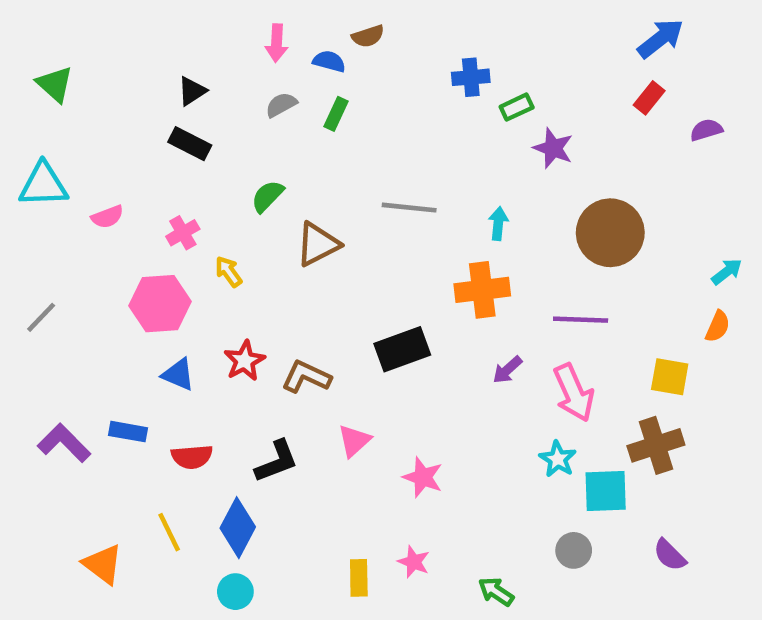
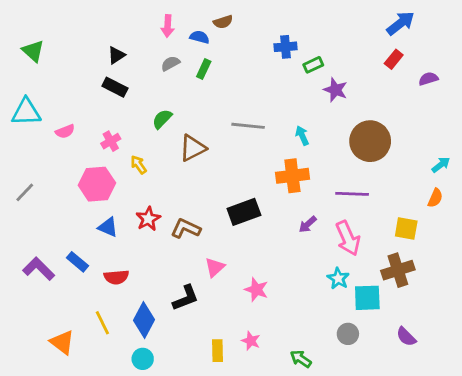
cyan arrow: (498, 224) -> (302, 136), turned -30
blue rectangle: (128, 432) -> (77, 262), turned 30
black L-shape: (277, 461) -> (186, 298), moved

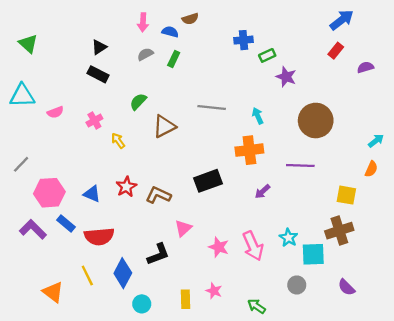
pink hexagon: (97, 184) -> (49, 193), moved
pink arrow: (348, 238) -> (253, 246), moved
red semicircle: (116, 277) -> (99, 236), size x1.4
cyan circle: (143, 359) -> (142, 304), moved

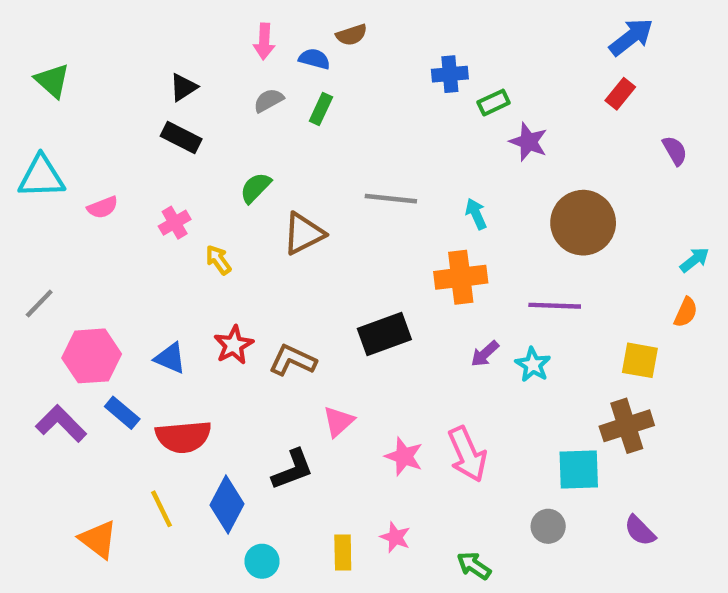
purple semicircle: (365, 67) -> (675, 151), moved, turned 77
cyan star: (288, 238) -> (533, 365), moved

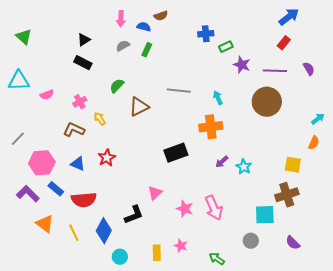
purple line: (555, 306) -> (275, 71), moved
brown L-shape: (293, 360) -> (74, 130), moved
orange triangle: (98, 539) -> (45, 224), moved

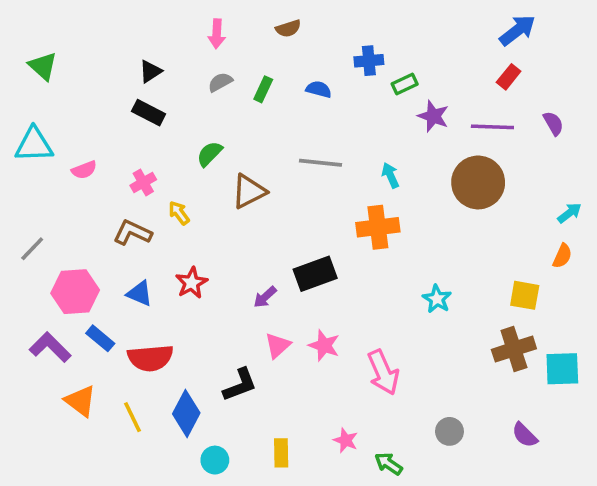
blue semicircle: (144, 27) -> (319, 89), moved
purple arrow: (222, 162) -> (265, 297), moved
pink star: (185, 209) -> (324, 345), moved
cyan square: (265, 215) -> (562, 369), moved
pink star: (181, 246) -> (346, 440), moved

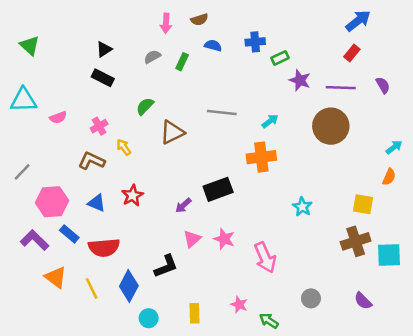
pink arrow: (217, 34) -> (166, 23), moved
blue semicircle: (319, 89) -> (213, 46), moved
cyan arrow: (390, 175) -> (270, 121), turned 77

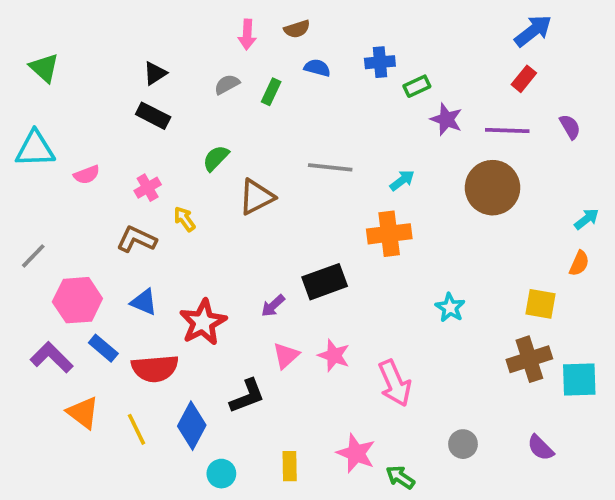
red star: (133, 196) -> (203, 322), moved, size x1.4
pink star: (239, 305) -> (356, 453), size x1.5

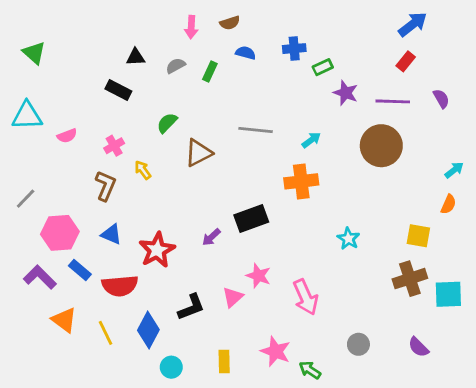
black triangle: (155, 73) -> (136, 57), moved, turned 30
brown L-shape: (137, 239) -> (106, 186), turned 88
pink triangle: (286, 356) -> (233, 297), moved

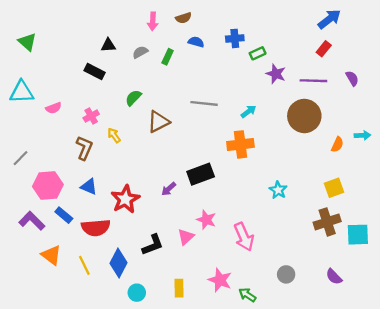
cyan arrow: (454, 170) -> (362, 135), turned 35
orange semicircle: (448, 204) -> (337, 144), moved
yellow square: (418, 236) -> (334, 188), turned -30

